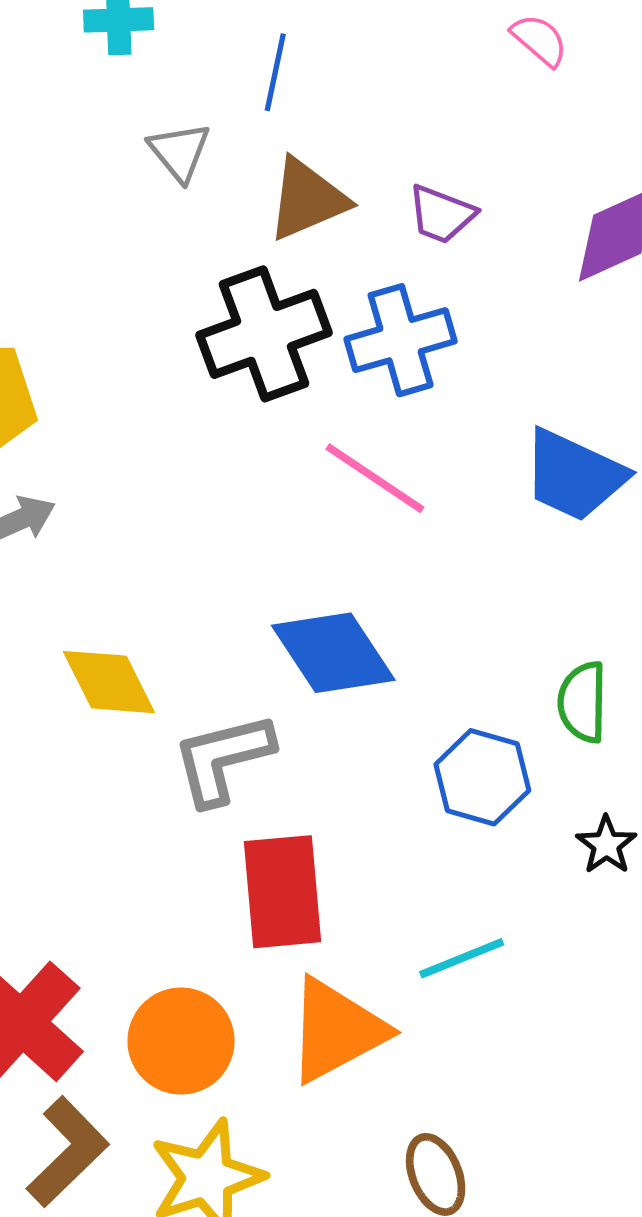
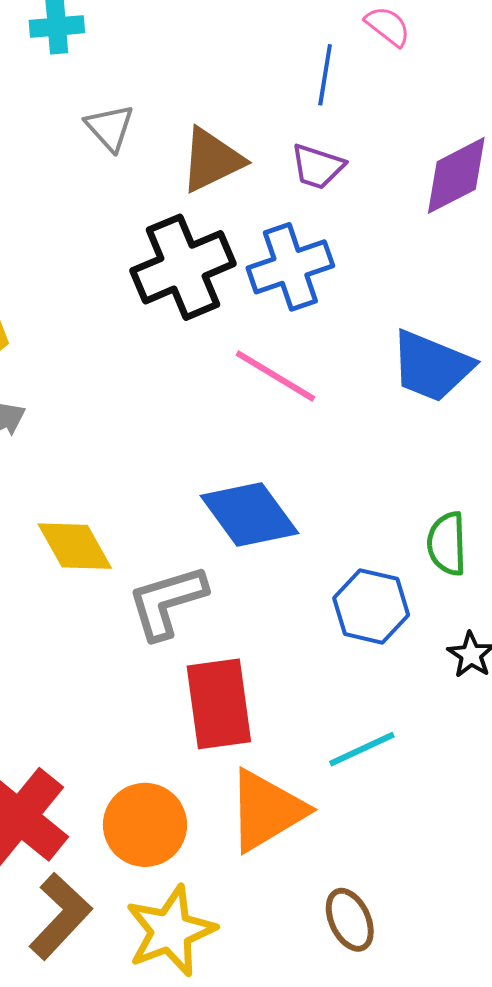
blue line: (275, 72) -> (325, 75), moved

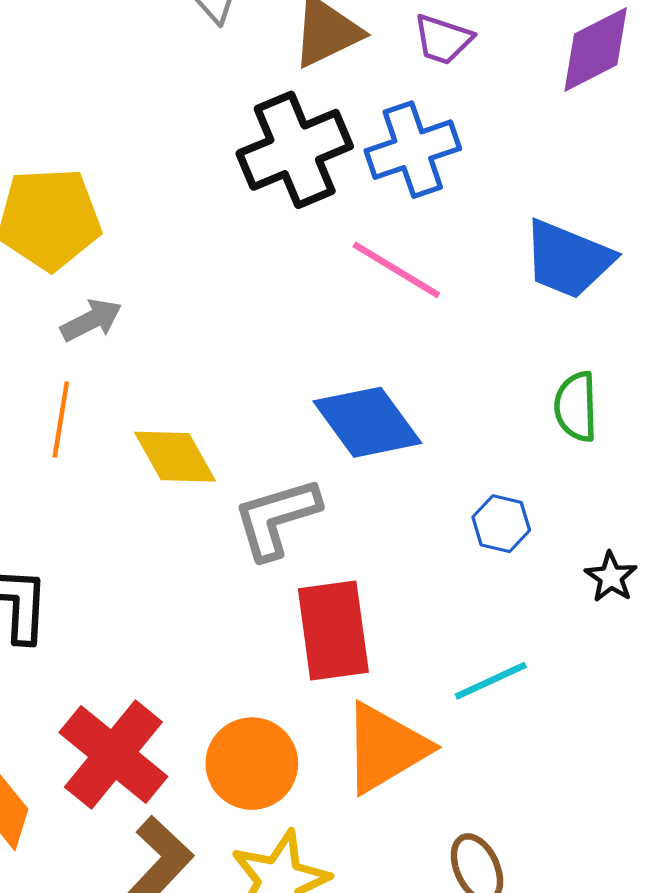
green semicircle: (447, 544) -> (576, 407), moved
blue hexagon: (371, 606) -> (501, 524), size x0.7

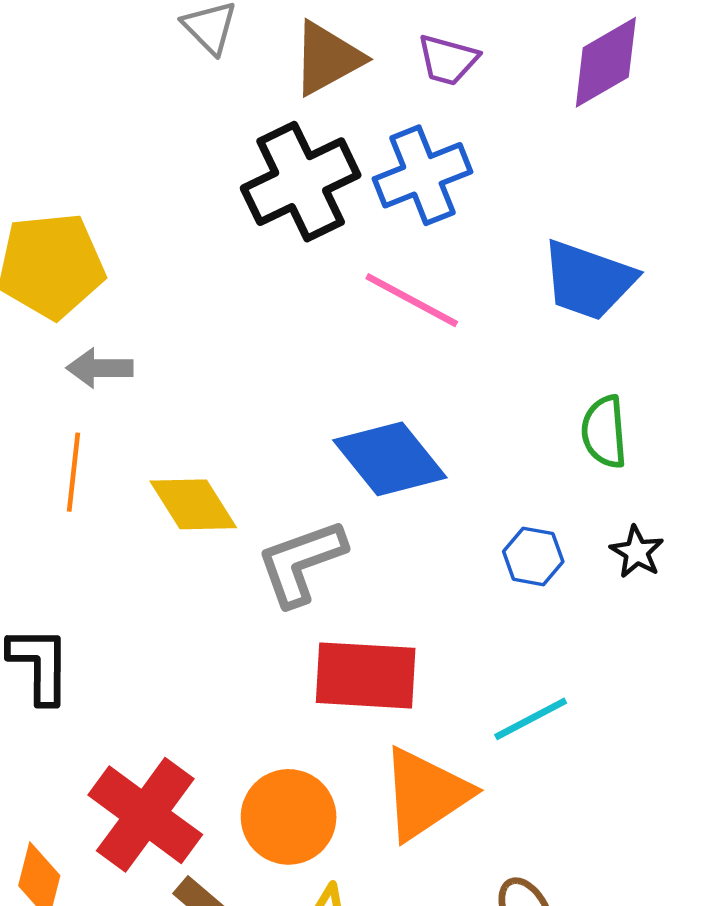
gray arrow: (91, 320) -> (100, 368), turned -150
black star: (611, 577) -> (637, 552), moved
red rectangle: (333, 630) -> (366, 675), turned -76

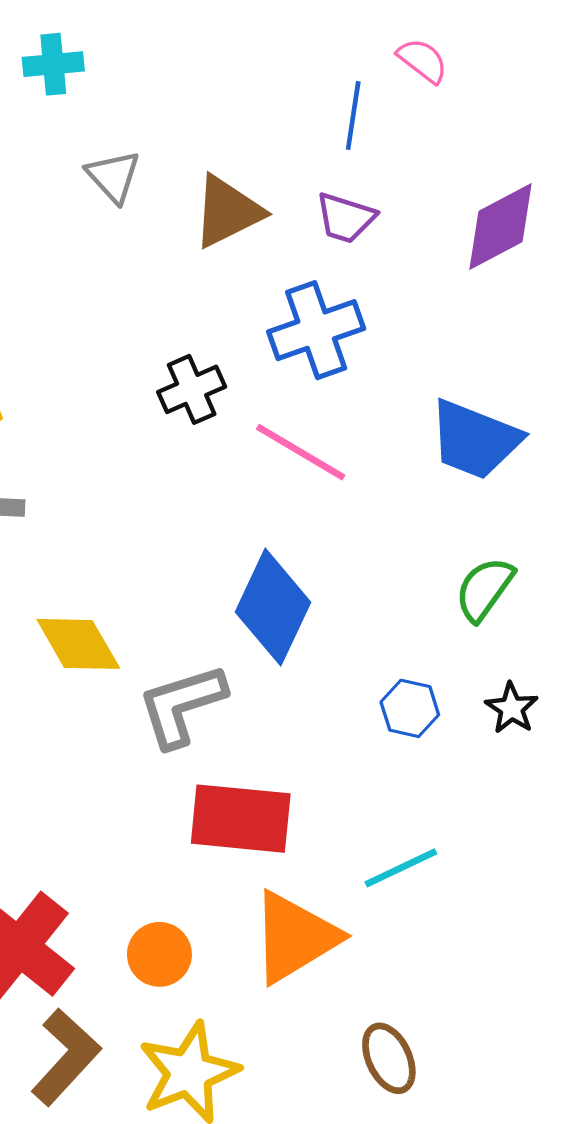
black cross: (301, 182) -> (192, 389), moved, size x0.6
green semicircle: (604, 432) -> (484, 589), turned 38
blue diamond: (390, 459) -> (273, 607), turned 62
orange circle: (289, 817) -> (159, 954), size x0.7

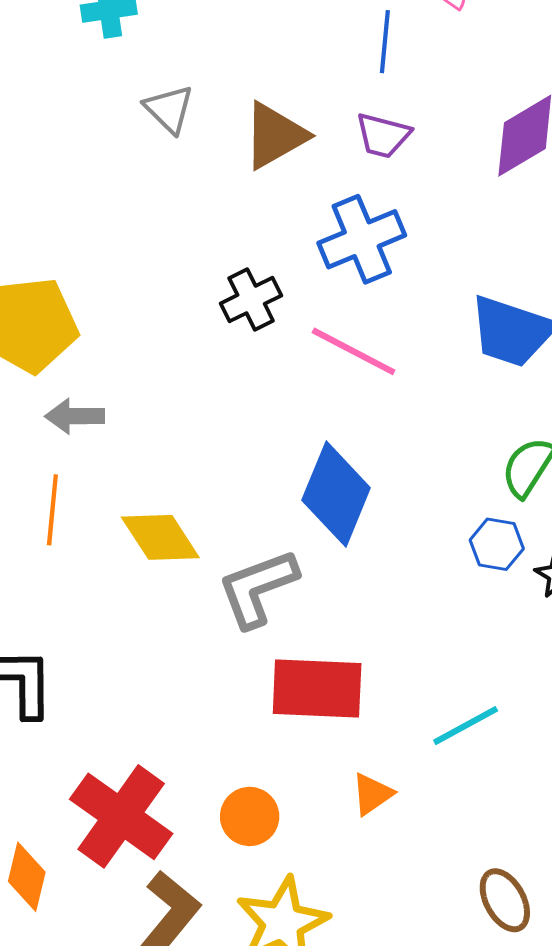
blue hexagon: (410, 708) -> (497, 544), moved
orange triangle: (295, 937) -> (372, 794), size x0.5
brown ellipse: (389, 1058) -> (505, 900), moved

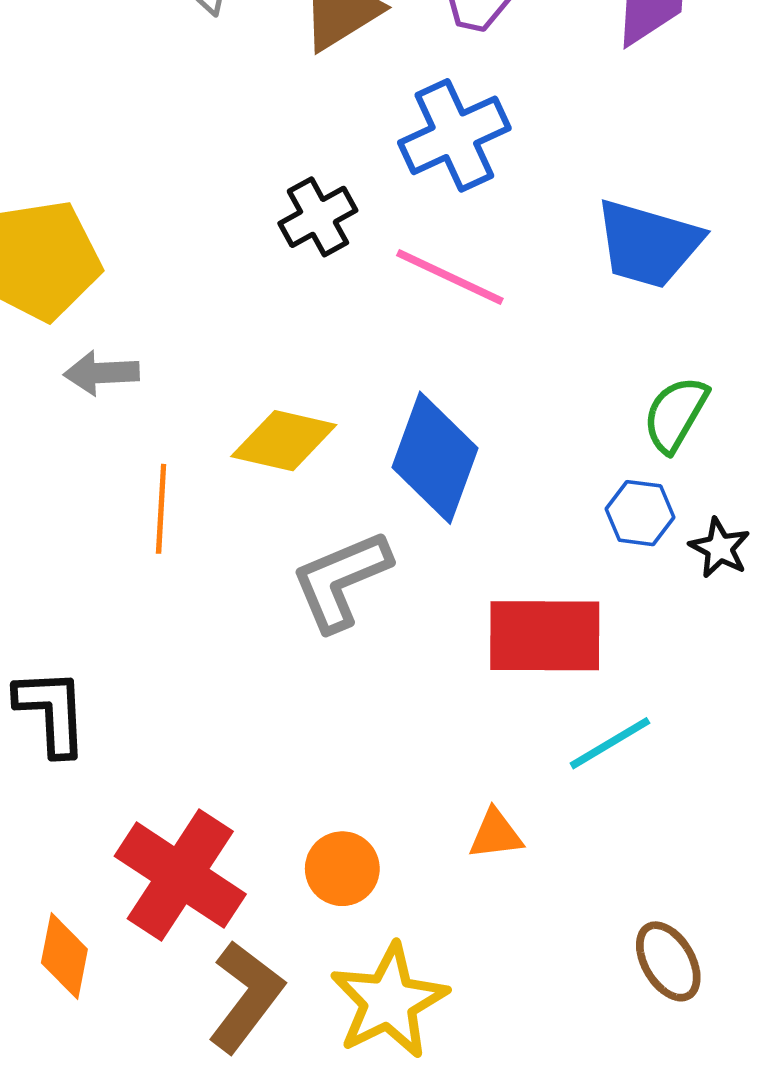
orange line: (52, 510) -> (161, 509), moved
yellow diamond: (160, 537) -> (284, 441), moved, turned -42
red rectangle: (317, 689) -> (545, 636), moved
orange triangle: (372, 794) -> (496, 834), turned 30

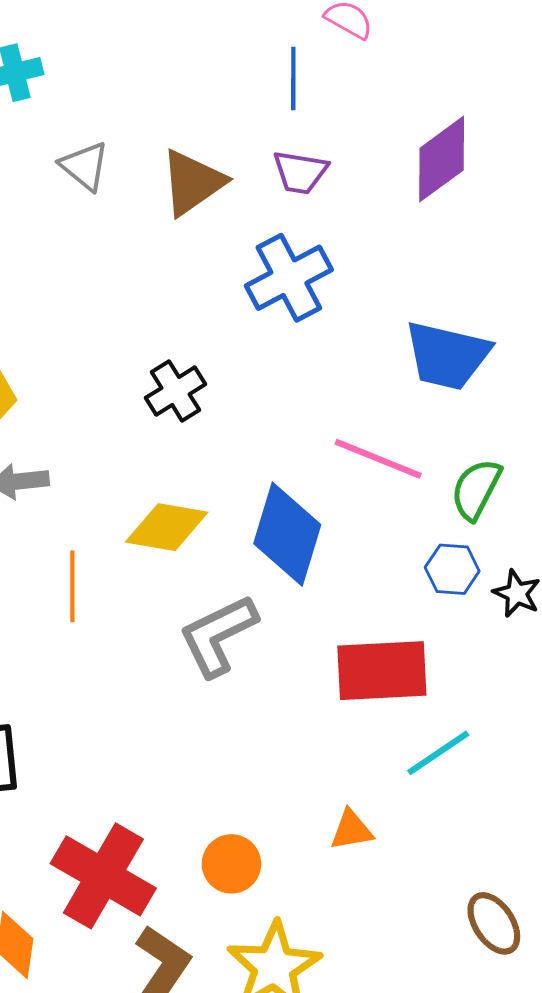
black cross: (318, 217) -> (176, 391), moved
pink line: (450, 277) -> (378, 459), moved

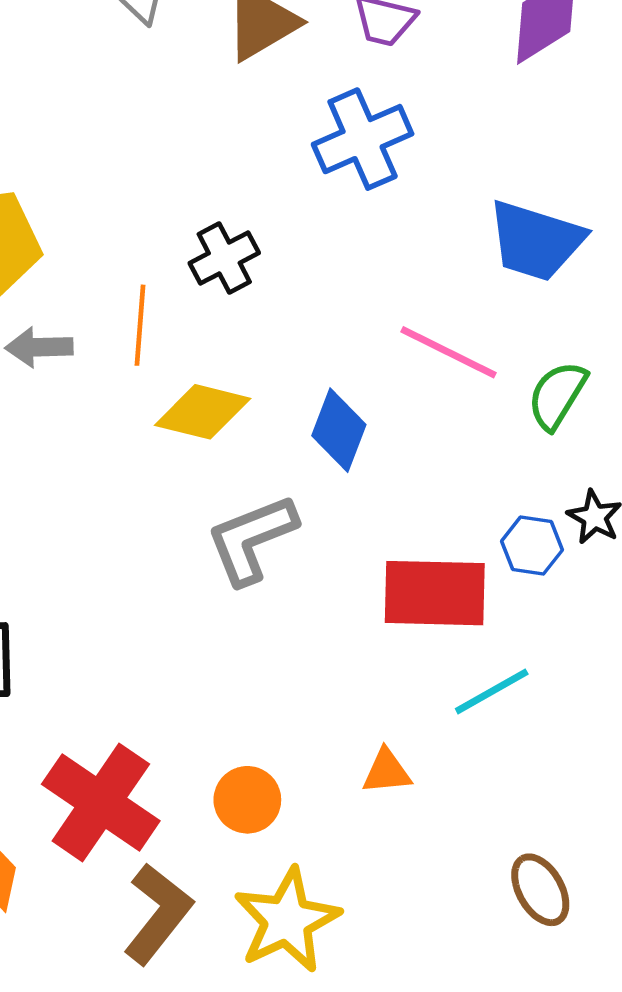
blue diamond: (287, 534) -> (339, 430), size x0.7
blue hexagon: (452, 569) -> (532, 546), moved
orange line: (72, 586) -> (140, 325), moved

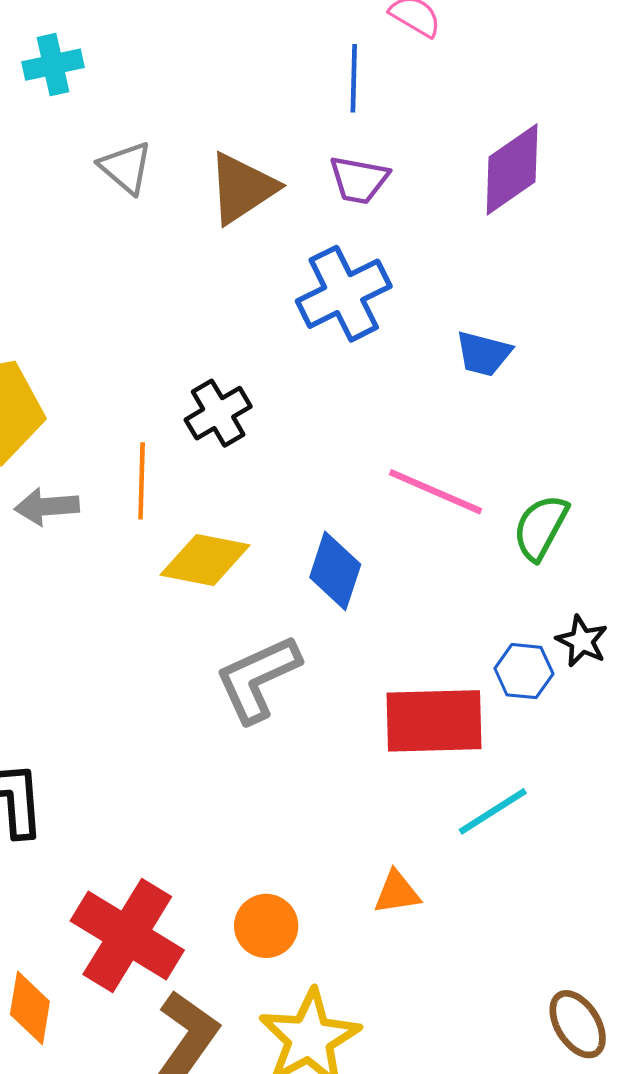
blue trapezoid: (536, 241) -> (484, 354), moved, size x0.6
brown ellipse: (540, 890) -> (578, 1024), moved

